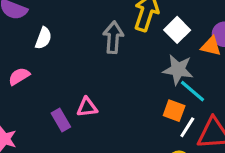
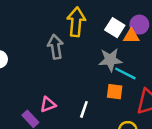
white square: (177, 30) -> (115, 28), moved
white line: (187, 127) -> (84, 109), moved

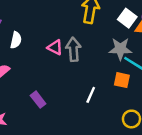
gray arrow: (55, 47) -> (73, 49), moved
pink triangle: (48, 104) -> (55, 47), moved, turned 42

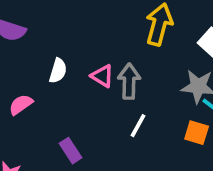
white semicircle: (16, 40) -> (58, 71), moved
white line: (91, 95) -> (138, 126), moved

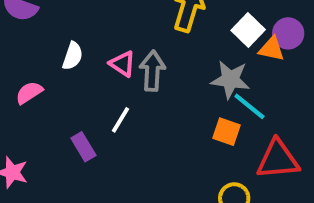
white line: (138, 126) -> (120, 120), moved

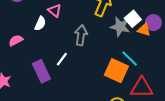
pink triangle: (122, 64) -> (55, 11), moved
gray star: (230, 80) -> (120, 27), moved
orange square: (226, 132) -> (116, 71), size x1.6
purple rectangle: (83, 147) -> (41, 71), size x1.5

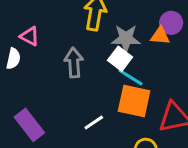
white square: (133, 19) -> (120, 59), moved
white line: (62, 59) -> (94, 122), moved, turned 32
cyan line: (130, 59) -> (131, 77), moved

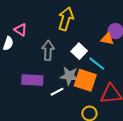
gray star: (126, 39) -> (69, 76), moved
cyan line: (131, 77) -> (97, 64), moved
purple rectangle: (29, 125) -> (32, 80), moved, turned -55

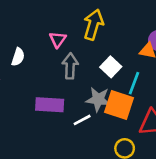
pink triangle: (21, 30) -> (58, 39), moved, turned 32
cyan line: (97, 64) -> (134, 83), turned 72

